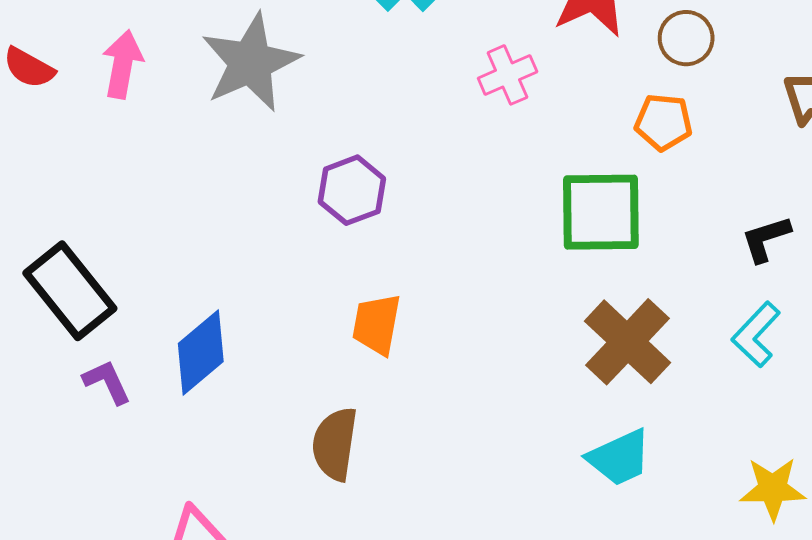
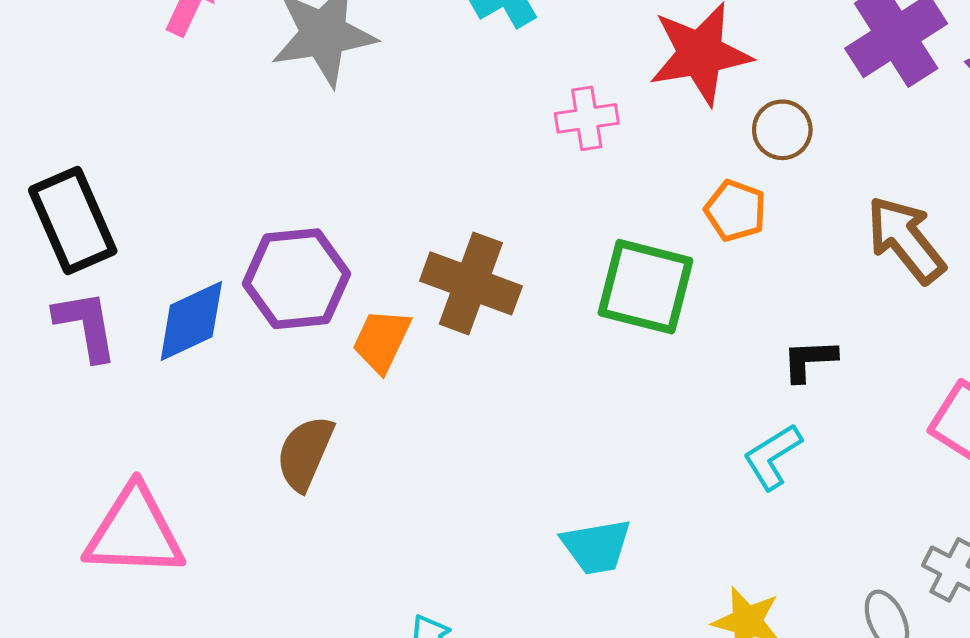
purple hexagon: (352, 190) -> (297, 279), moved, size x1.4
brown cross: (627, 342) -> (471, 283), moved, turned -38
purple L-shape: (107, 382) -> (86, 325), size x1.4

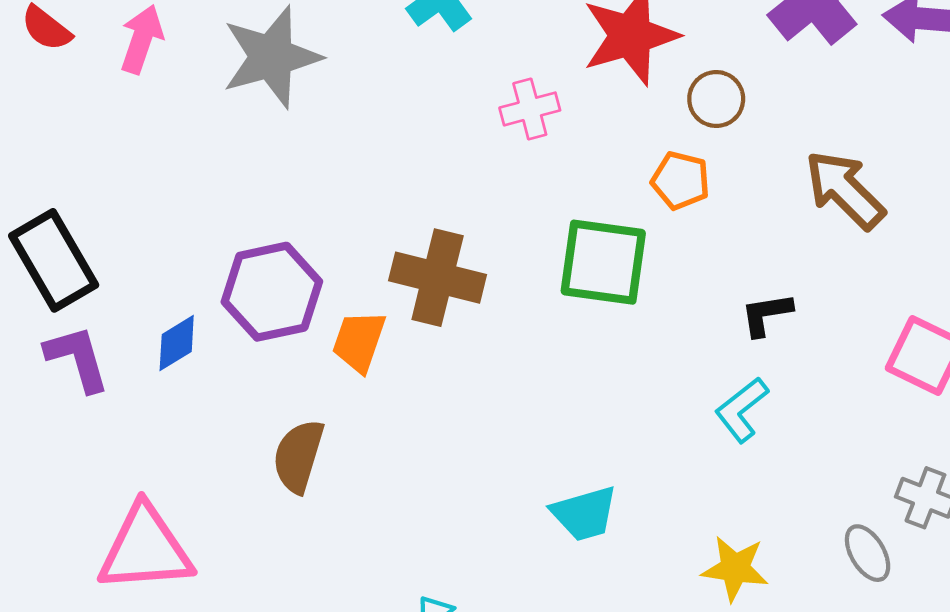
blue diamond: (191, 321) -> (177, 343), size x0.7

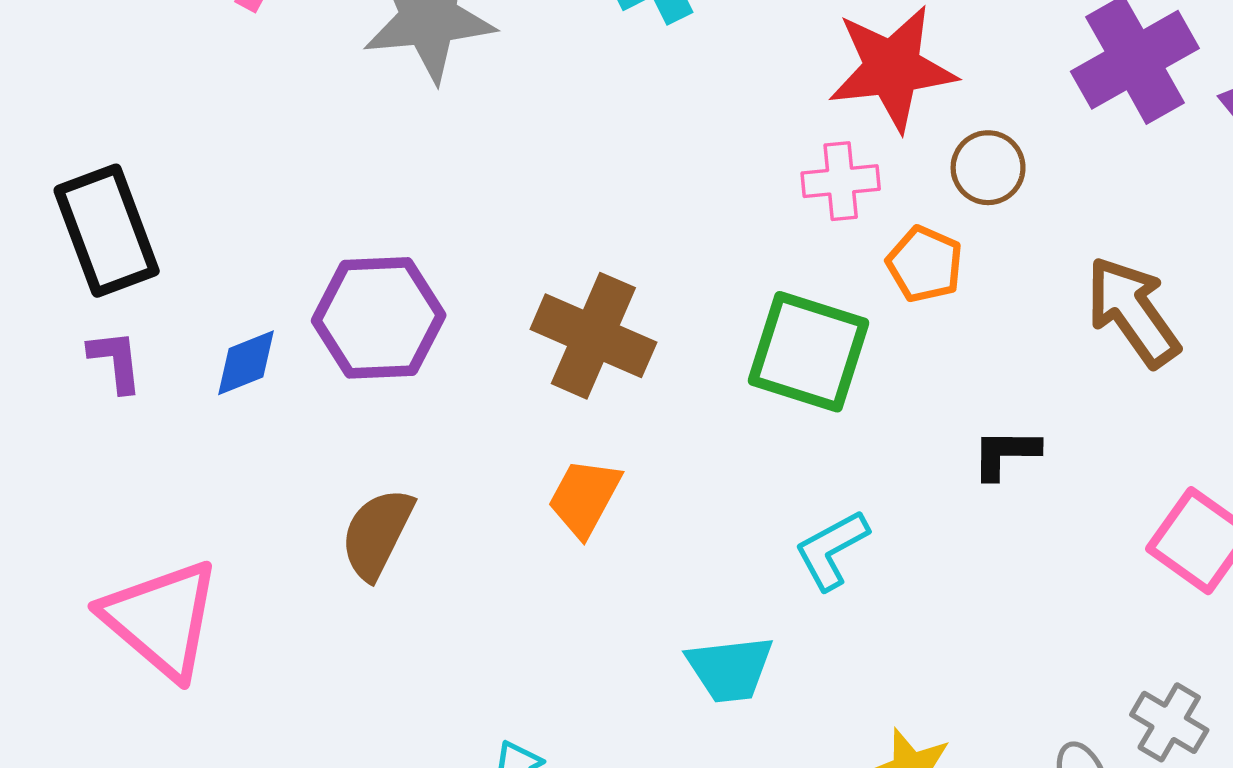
pink cross: (530, 109) -> (841, 181), moved
orange trapezoid: (359, 341) -> (584, 498), moved
purple L-shape: (77, 358) -> (116, 361), size x0.7
cyan L-shape: (742, 410) -> (832, 550), moved
pink triangle: (145, 549) -> (161, 619), turned 35

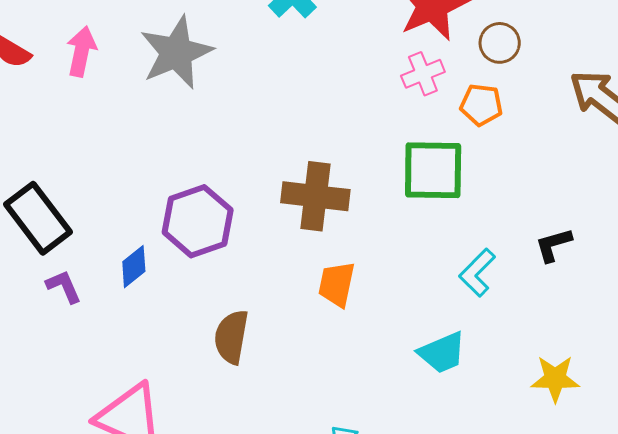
black L-shape: (1006, 454) -> (553, 245), moved

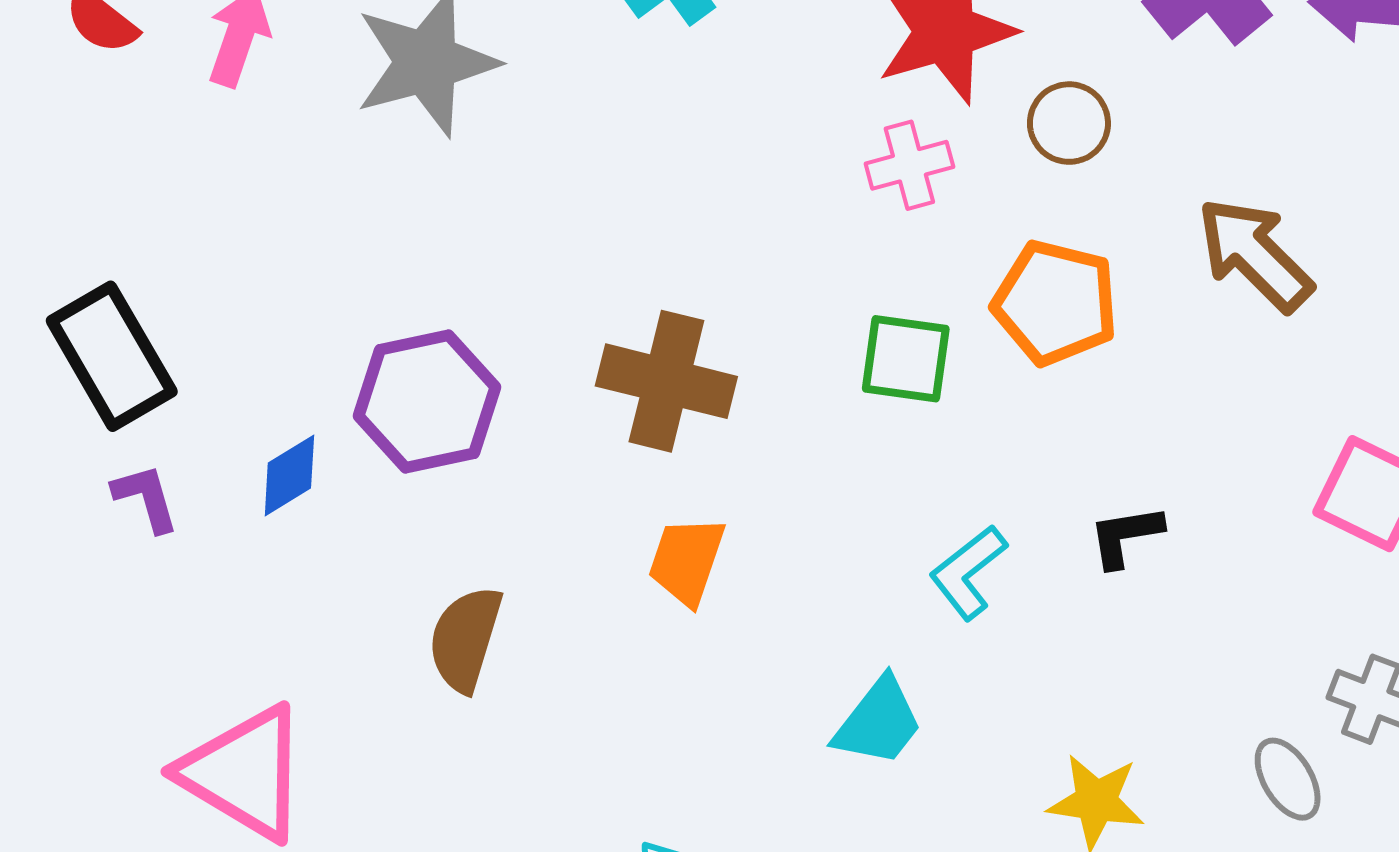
orange pentagon: (481, 105) -> (1055, 303), moved, size x1.5
green square: (433, 170) -> (906, 359), size x0.7
cyan trapezoid: (442, 353) -> (878, 722), turned -36

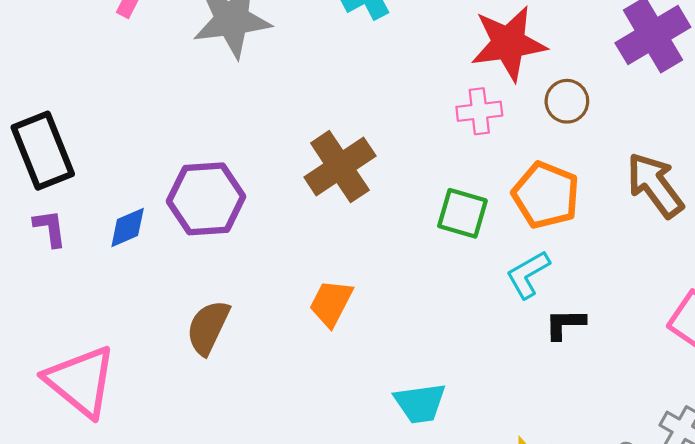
brown cross: (666, 381) -> (340, 167), moved, turned 34
cyan L-shape: (968, 572) -> (528, 274), moved
cyan trapezoid: (878, 722) -> (420, 403), turned 36

